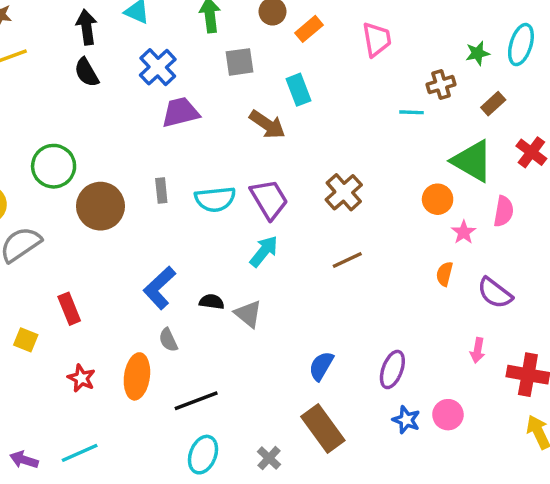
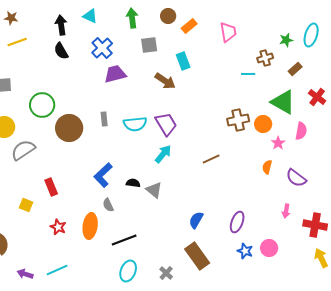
brown cross: (344, 192) -> (238, 120), moved, turned 30

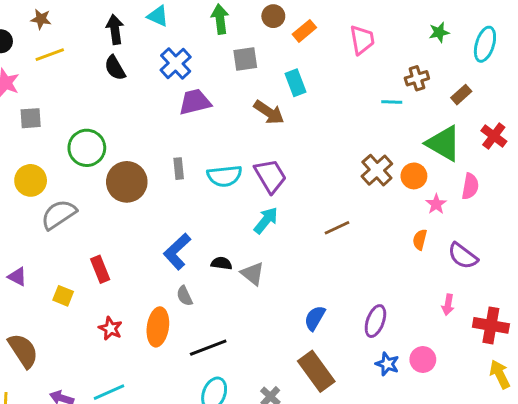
green star: (286, 40) -> (439, 32), moved
brown cross: (238, 120) -> (377, 170), turned -30

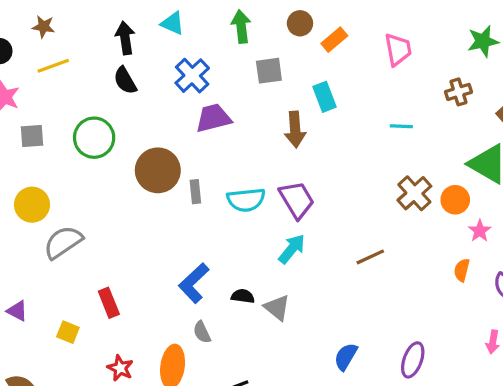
green star: (439, 32) -> (483, 41), size x1.4
cyan line: (392, 102) -> (401, 126), moved
brown arrow: (269, 112) -> (295, 130), turned 52
green circle: (87, 148) -> (94, 138), moved
brown circle: (127, 182) -> (158, 170), moved

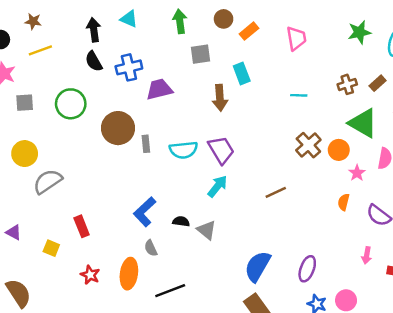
blue cross: (192, 76) -> (129, 67), moved, turned 30
brown cross: (458, 92) -> (347, 84), moved
blue semicircle: (346, 357) -> (257, 266), size x1.5

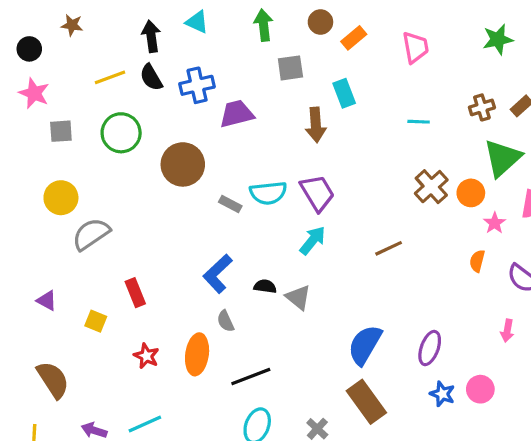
yellow line: (40, 50) -> (110, 77), moved
green triangle: (363, 123) -> (502, 158), turned 48
gray rectangle: (146, 144) -> (230, 204), moved, turned -56

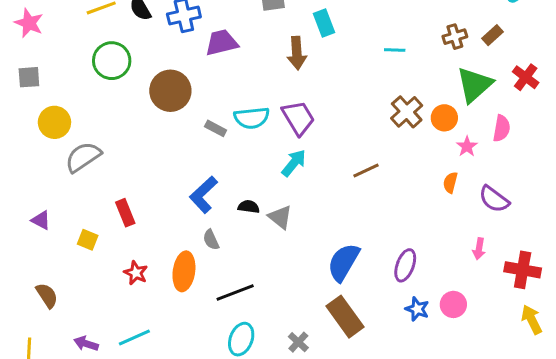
gray square: (61, 131) -> (29, 77), moved
brown semicircle: (53, 380) -> (47, 295), size x0.7

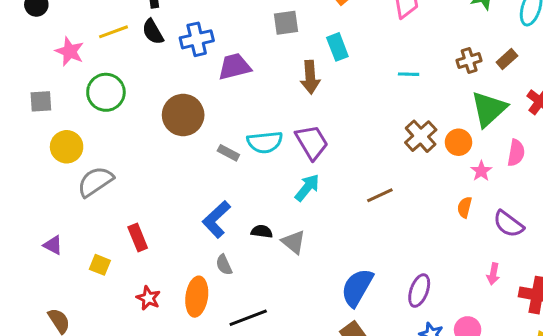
pink star: (29, 23) -> (70, 51), moved
green circle: (112, 61) -> (106, 92), moved

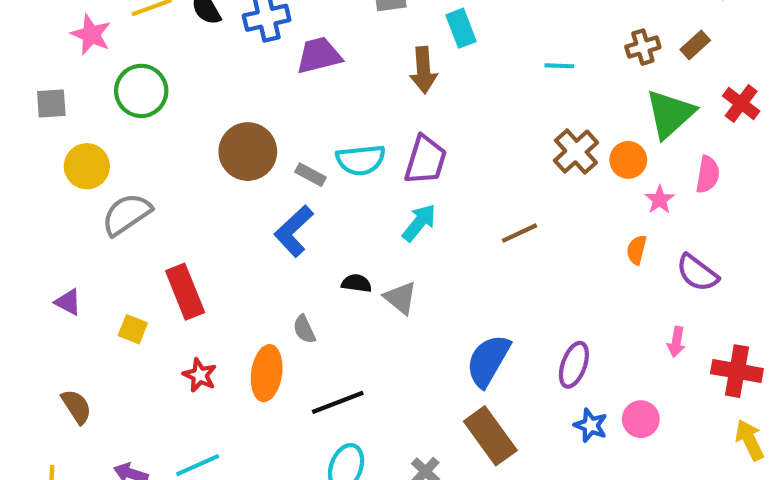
brown circle: (183, 115) -> (248, 152), moved
purple trapezoid: (312, 142) -> (425, 160), turned 48
blue L-shape: (216, 219) -> (294, 231), moved
red rectangle: (138, 238) -> (185, 292), size x1.4

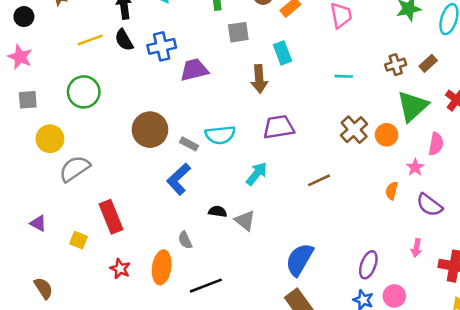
pink star: (91, 34) -> (20, 57), moved
purple trapezoid: (425, 160) -> (279, 127), moved, turned -116
pink star: (660, 200) -> (415, 167), moved
purple ellipse: (574, 365) -> (368, 265), moved

